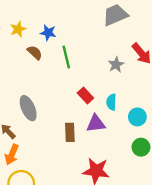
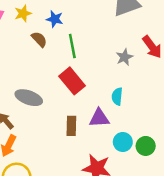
red rectangle: (85, 96) -> (72, 81), moved, size x1.5
gray ellipse: (28, 108) -> (29, 98), turned -50
cyan circle: (137, 117) -> (123, 142), moved

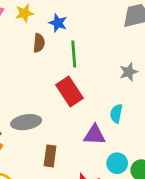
brown semicircle: (39, 39) -> (39, 43), turned 42
gray ellipse: (29, 98) -> (26, 122), moved, turned -35
brown rectangle: (71, 126) -> (50, 156), moved

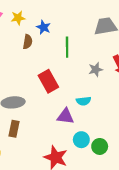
green line: (74, 54) -> (67, 47), moved
cyan semicircle: (116, 113) -> (84, 101), turned -112
brown rectangle: (50, 156) -> (14, 129), moved

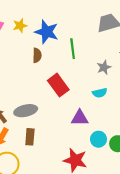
blue star: (44, 27) -> (47, 32), size x1.6
brown semicircle: (28, 42) -> (37, 55), moved
cyan semicircle: (84, 101) -> (100, 93), moved

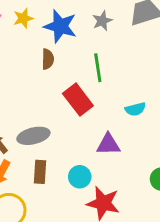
green line: (73, 49) -> (98, 68), moved
gray star: (104, 67) -> (102, 21), moved
cyan circle: (98, 139) -> (80, 177), moved

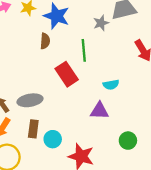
gray star: (102, 21) -> (101, 23), moved
purple triangle: (108, 144) -> (100, 111), moved
cyan circle: (80, 177) -> (53, 139), moved

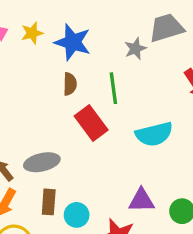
brown semicircle: (45, 41) -> (70, 84), moved
cyan semicircle: (111, 85) -> (154, 134), size x1.6
purple triangle: (100, 111) -> (141, 200), moved

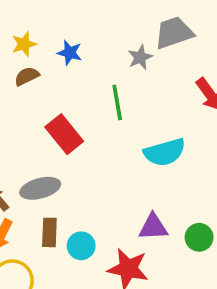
blue star: (73, 42) -> (70, 53), size x0.6
brown semicircle: (70, 84) -> (27, 76), moved, turned -115
red rectangle: (91, 123) -> (64, 134), moved

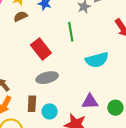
gray ellipse: (40, 188) -> (47, 78), moved

